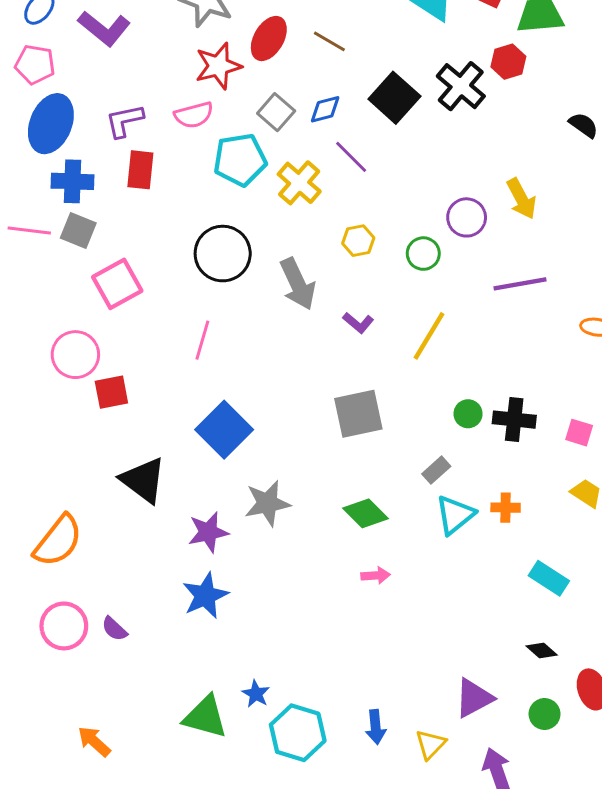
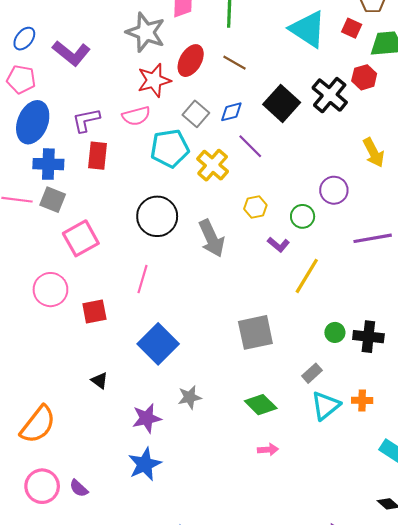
yellow arrow: (521, 199) -> (374, 153), moved
purple L-shape: (358, 323) -> (278, 245), moved
red square: (111, 392) -> (94, 312), moved
black triangle: (143, 480) -> (100, 381), size x0.5
gray star: (267, 503) -> (190, 397), size x0.7

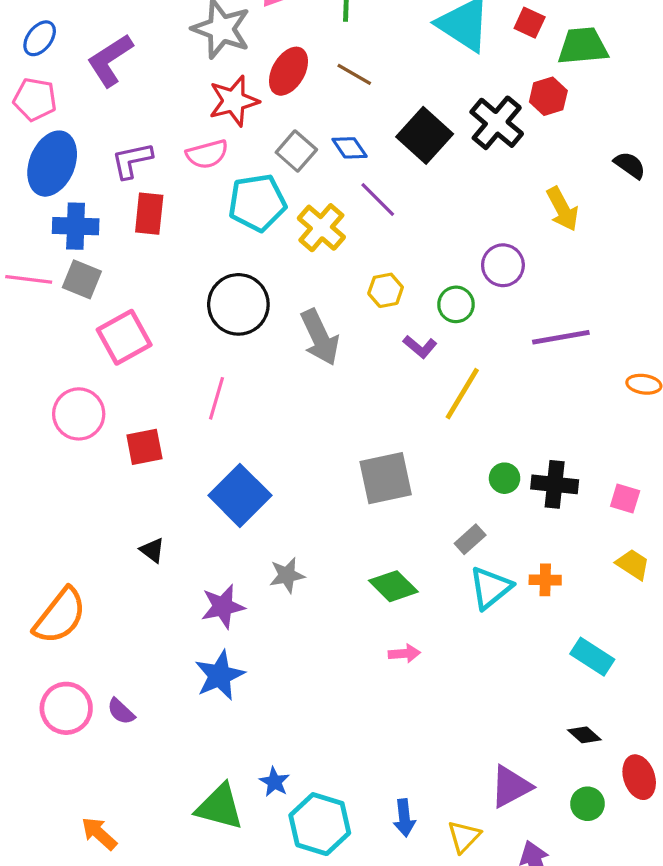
purple L-shape: (71, 53) -> (110, 60), turned 108
blue diamond: (231, 112) -> (350, 148), turned 70

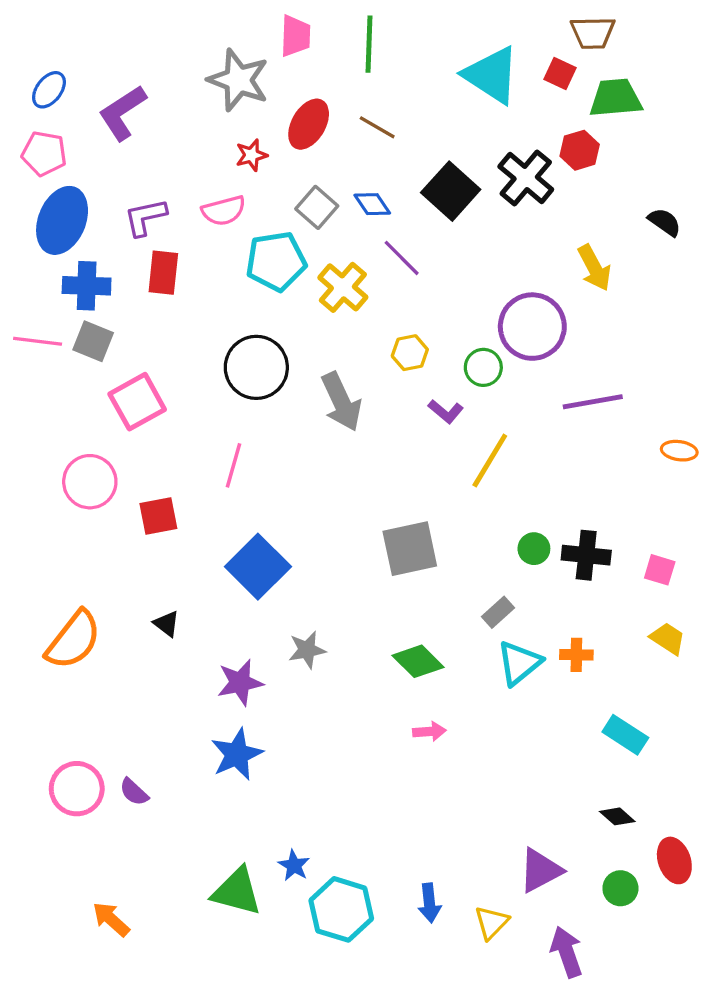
red star: (234, 101) -> (251, 155), size x0.6
purple circle: (503, 265) -> (532, 327), size x1.5
orange semicircle: (60, 616) -> (73, 640), moved

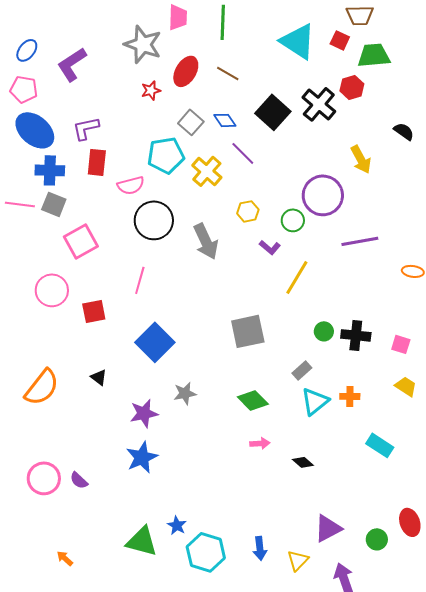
pink semicircle: (224, 211) -> (131, 185), moved
blue ellipse: (62, 220) -> (35, 130), turned -72
black diamond: (617, 816) -> (303, 462), moved
orange arrow: (111, 919) -> (65, 558), size x0.7

